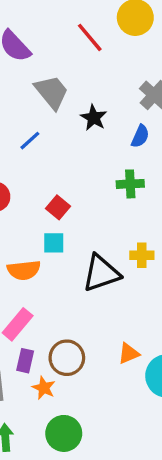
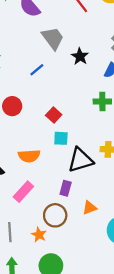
cyan square: (54, 243) -> (61, 138), moved
orange triangle: (129, 353) -> (90, 208), moved
purple rectangle: (25, 361) -> (66, 188), moved

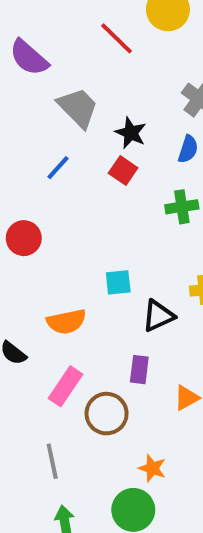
red square: (54, 115) -> (123, 171), moved
black triangle: (80, 160) -> (158, 316), size x0.7
brown circle: (55, 215) -> (107, 414), moved
orange star: (39, 235) -> (152, 468), moved

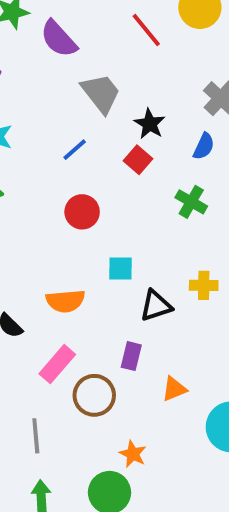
green cross: (182, 207) -> (191, 202), turned 32
red circle: (24, 238) -> (82, 212), moved

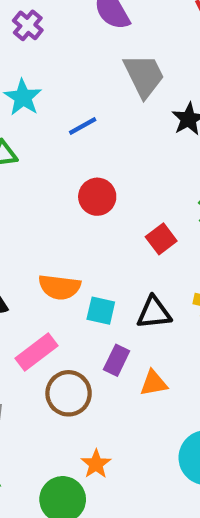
blue line: (75, 150) -> (83, 126), moved
red square: (138, 160) -> (161, 239), moved
cyan square: (120, 268) -> (101, 311), moved
orange triangle: (174, 389) -> (154, 383), moved

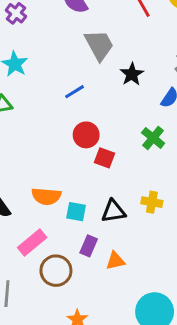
blue line: (83, 126) -> (75, 92), moved
red circle: (97, 197) -> (86, 135), moved
red square: (161, 239) -> (104, 158), moved, turned -30

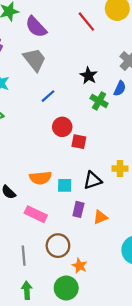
gray trapezoid: (99, 45) -> (35, 60), moved
green cross: (153, 138) -> (99, 101), moved
pink rectangle: (32, 243) -> (36, 214), turned 75
brown circle: (56, 271) -> (58, 246), moved

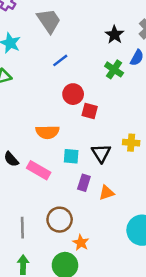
black star: (89, 76) -> (114, 35), moved
orange semicircle: (40, 178) -> (47, 132), moved
black triangle: (92, 180) -> (101, 153), turned -48
pink rectangle: (36, 214) -> (39, 170), moved

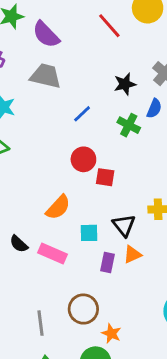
gray trapezoid: (49, 21) -> (46, 76), turned -36
black star: (114, 35) -> (125, 84), turned 30
blue line: (60, 60) -> (82, 114), moved
orange semicircle: (47, 132) -> (58, 207), turned -40
orange triangle: (107, 193) -> (132, 254), moved

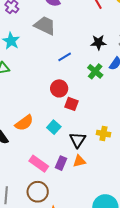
orange semicircle: (58, 207) -> (24, 123), moved
cyan square: (89, 233) -> (54, 127), moved, turned 32
pink rectangle: (52, 253) -> (39, 164), moved

